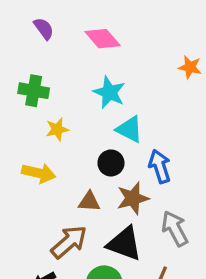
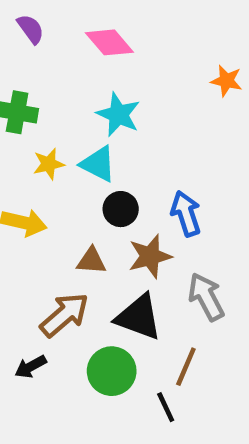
cyan triangle: (129, 129) -> (98, 164), moved

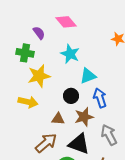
purple semicircle: (31, 29) -> (39, 33), moved
yellow star: (49, 164) -> (39, 76), size x1.6
cyan triangle: (98, 164) -> (88, 76), moved, turned -48

